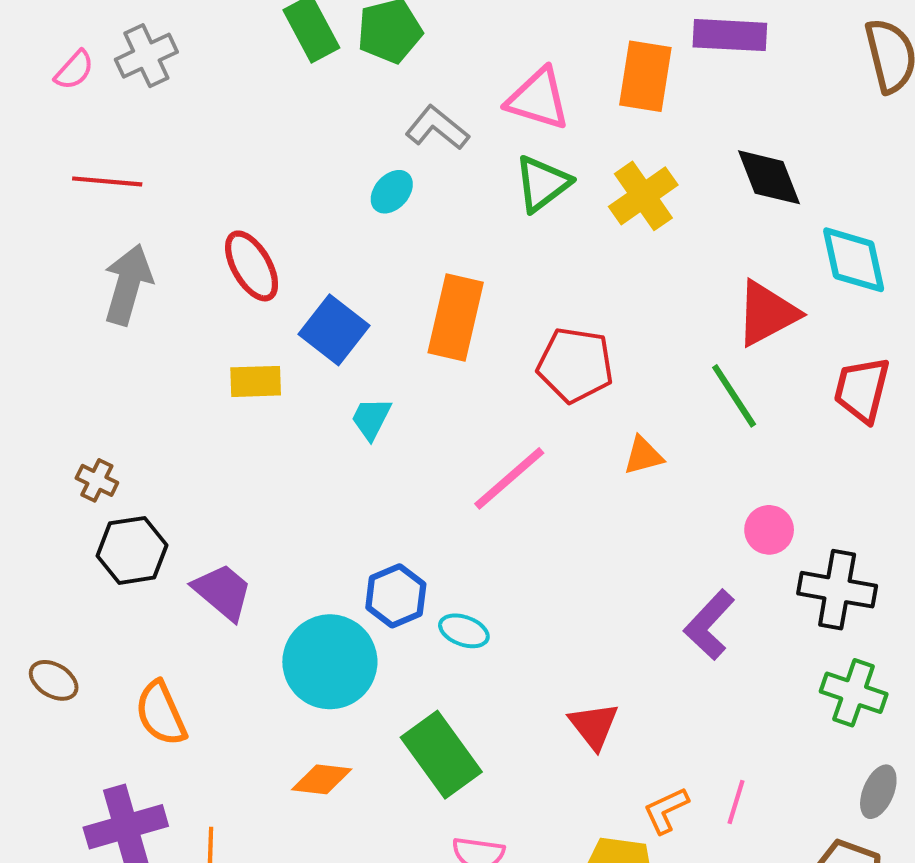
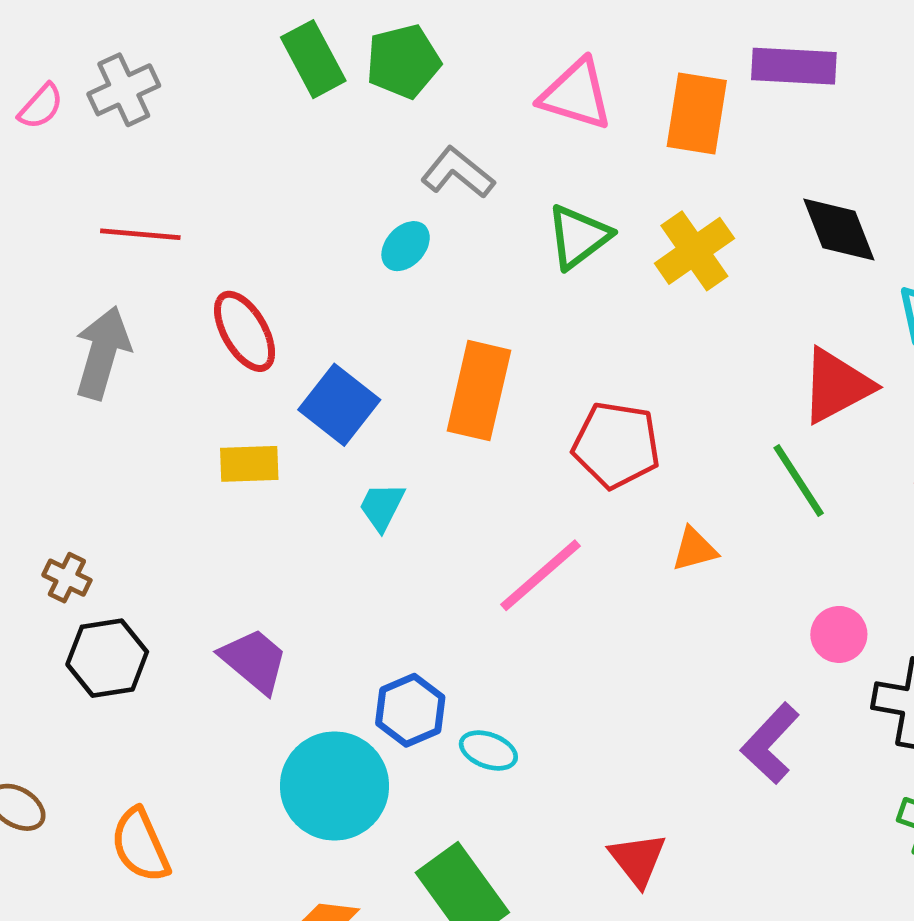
pink triangle: (538, 99) -> (576, 95), moved
red line: (107, 181) -> (140, 234), moved
purple trapezoid: (223, 592) -> (254, 661), moved

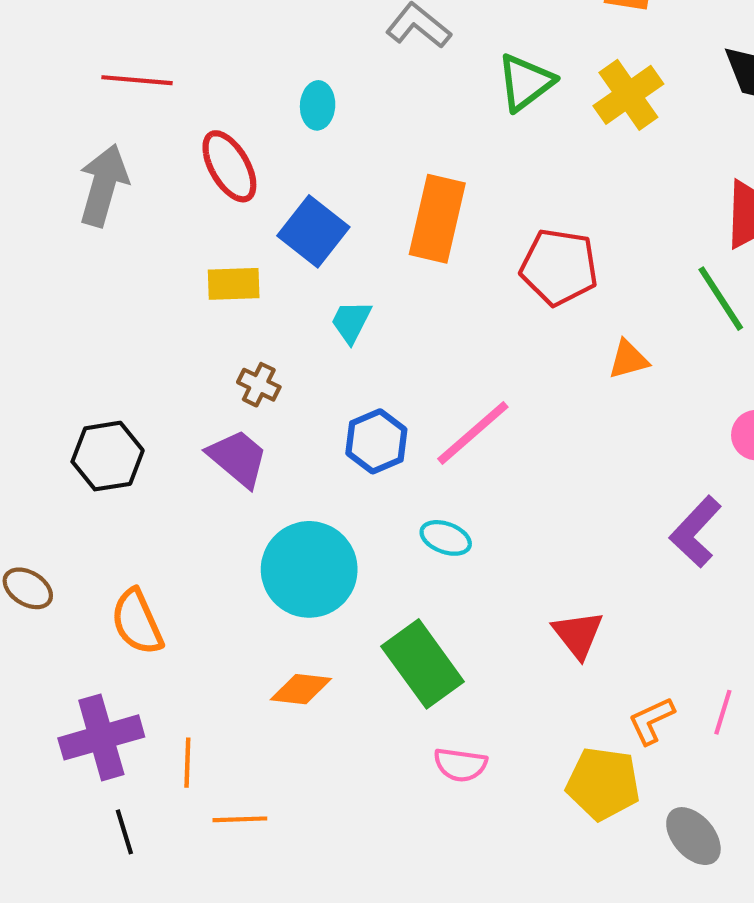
cyan ellipse: (406, 246) -> (318, 105), moved, turned -39
pink line: (541, 575) -> (473, 433), moved
brown cross: (67, 578) -> (259, 385), moved
blue hexagon: (410, 710) -> (376, 441), moved

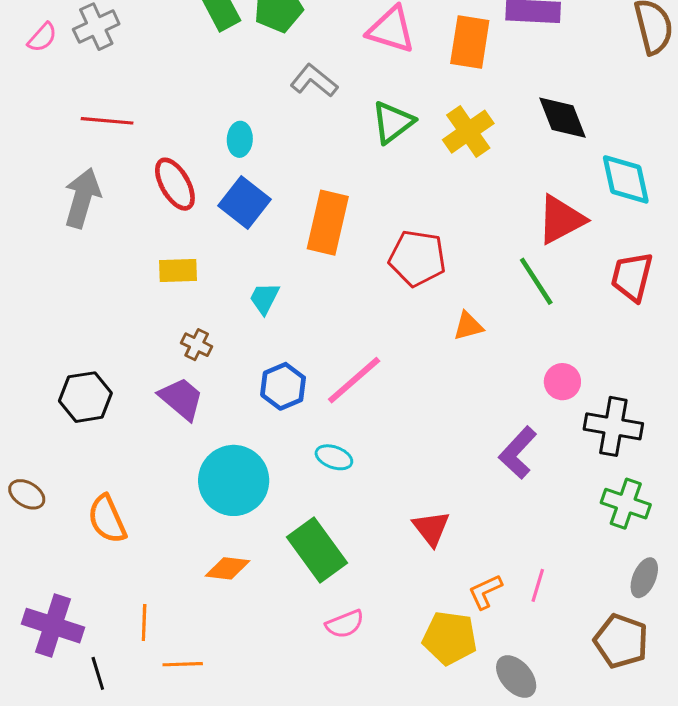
blue square: (313, 231) -> (244, 203), moved
purple cross: (101, 737) -> (53, 626), moved, turned 34
pink semicircle: (460, 765) -> (345, 624), turned -30

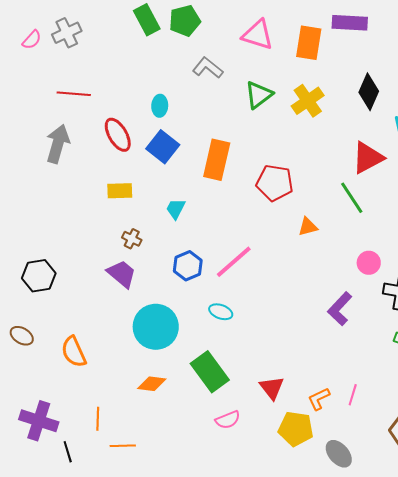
black diamond: (562, 118) -> (369, 92), turned 45
black hexagon: (85, 397) -> (39, 276), moved
red triangle: (431, 528) -> (272, 388), moved

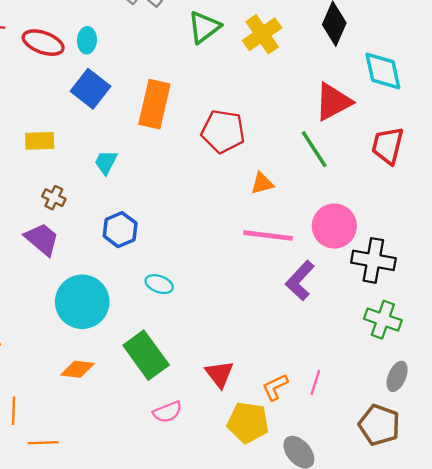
red ellipse: (118, 135) -> (43, 43), moved, turned -40
pink line: (234, 262) -> (268, 236), moved, turned 48
pink circle: (369, 263) -> (334, 226), size x1.6

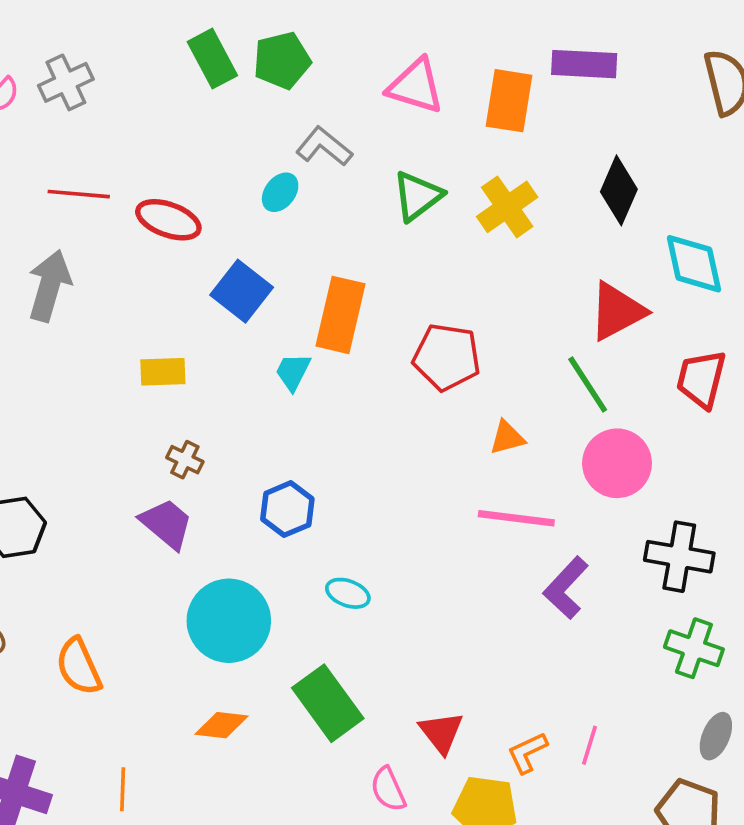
cyan ellipse: (87, 40) -> (280, 192), moved, turned 35
cyan trapezoid: (106, 162) -> (293, 372), moved
pink circle: (334, 226) -> (617, 463), moved
pink semicircle: (167, 412) -> (388, 789), moved, turned 88

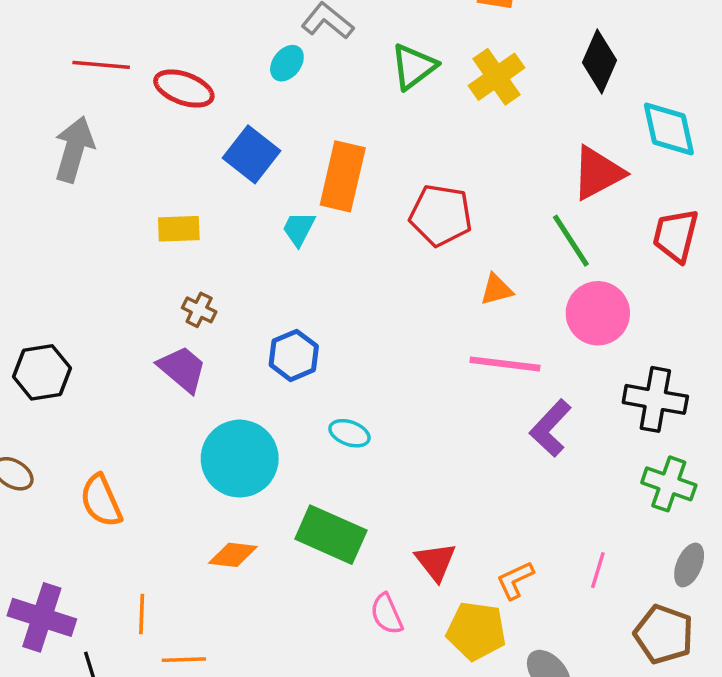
green rectangle: (328, 703) -> (331, 535), turned -30
pink line: (590, 745) -> (598, 570), moved

